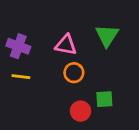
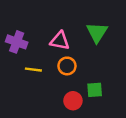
yellow line: (21, 77) -> (33, 70), moved

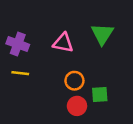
orange circle: (67, 66) -> (74, 81), moved
yellow line: (33, 70) -> (20, 73), moved

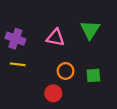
green square: (100, 95) -> (93, 75), moved
red circle: (77, 106) -> (53, 93), moved

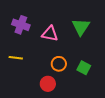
purple cross: (15, 39) -> (21, 25), moved
green square: (93, 75) -> (84, 68), turned 32

